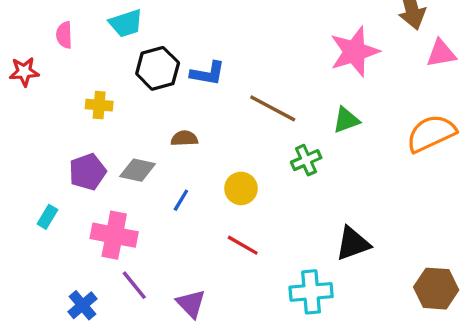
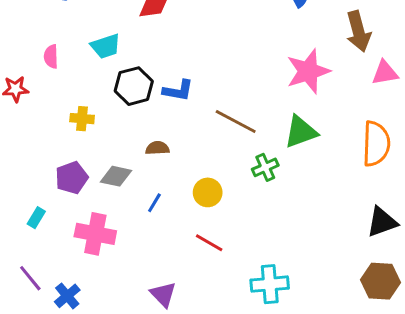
green triangle: (346, 120) -> (301, 132), size x1.4
orange semicircle: (431, 133) -> (376, 144), turned 117
black triangle: (353, 244) -> (382, 222), moved
purple line: (134, 285) -> (30, 278), moved

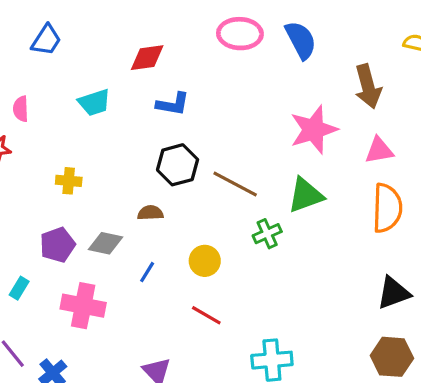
pink semicircle: (51, 57) -> (21, 109), moved
pink triangle: (385, 73) -> (379, 150), moved
black hexagon: (134, 86) -> (178, 165), moved
blue L-shape: (178, 91) -> (173, 104), moved

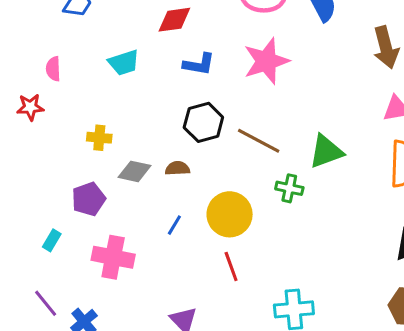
pink star: (314, 130) -> (266, 61), moved
green cross: (267, 234) -> (289, 188), turned 36
gray diamond: (106, 243) -> (135, 171), moved
yellow circle: (205, 261) -> (230, 214), size x1.5
red line: (206, 315) -> (231, 266), turned 40

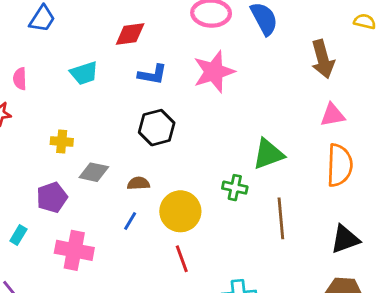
brown line: (259, 141) -> (281, 218), moved, turned 57
brown semicircle: (177, 168) -> (138, 183), moved

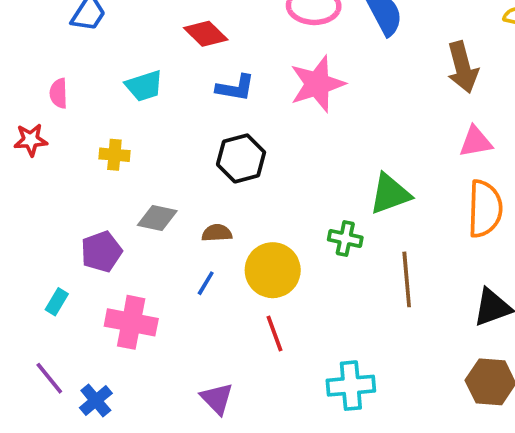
red diamond: (130, 34) -> (206, 34), turned 52
yellow cross: (62, 142) -> (114, 155), moved

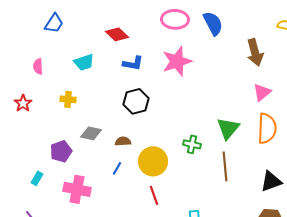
red star: (31, 140) -> (23, 103), moved, turned -30
pink triangle: (476, 142) -> (262, 92), turned -30
green triangle: (390, 194) -> (228, 128), moved, turned -30

